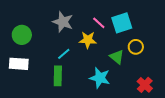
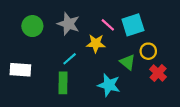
green circle: (22, 35) -> (32, 26), moved
red cross: (145, 85) -> (158, 73), moved

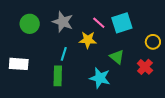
yellow circle: (148, 51) -> (153, 42), moved
cyan line: (70, 59) -> (64, 54), turned -32

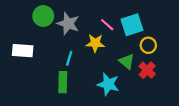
green circle: (30, 24) -> (43, 16), moved
yellow circle: (153, 42) -> (148, 45), moved
white rectangle: (19, 64) -> (23, 51), moved
red cross: (145, 67) -> (147, 70), moved

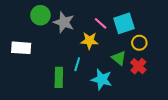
cyan line: (69, 58) -> (77, 64), moved

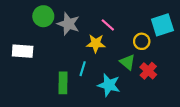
cyan square: (124, 23) -> (162, 25), moved
yellow circle: (139, 43) -> (142, 41), moved

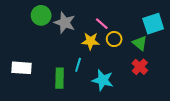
yellow circle: (142, 41) -> (114, 39), moved
white rectangle: (23, 51) -> (22, 68), moved
green triangle: (127, 62) -> (140, 43), moved

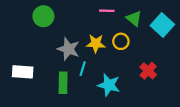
gray star: (65, 23) -> (68, 49), moved
pink line: (102, 24) -> (107, 11), moved, turned -40
cyan square: (153, 24) -> (162, 25), turned -30
green triangle: (140, 43) -> (134, 18), moved

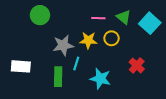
pink line: (107, 11) -> (98, 18), moved
gray star: (68, 49) -> (63, 45), turned -30

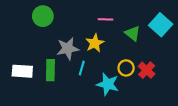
green triangle: (124, 17) -> (133, 33), moved
yellow circle: (111, 38) -> (126, 68), moved
yellow star: (88, 40) -> (95, 43), turned -30
green rectangle: (58, 77) -> (50, 70), moved

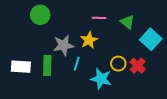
cyan square: (161, 25) -> (151, 39), moved
green triangle: (133, 33) -> (127, 22), moved

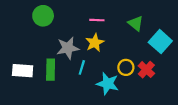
pink line: (99, 18) -> (97, 20), moved

